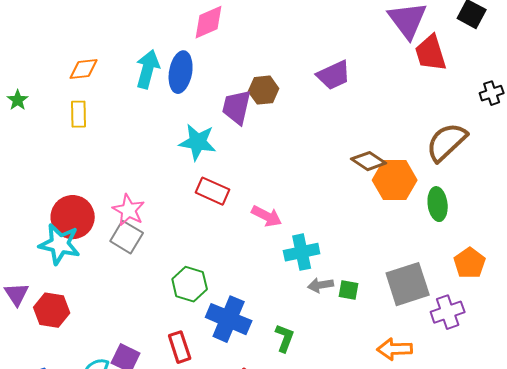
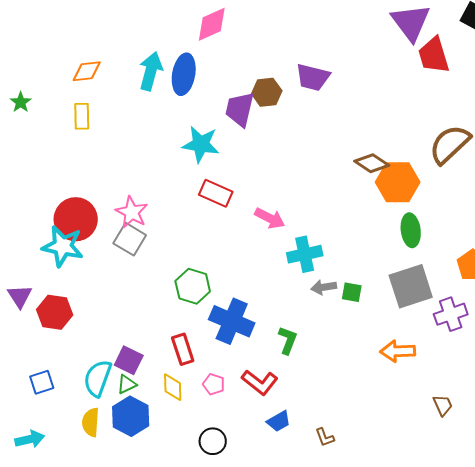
purple trapezoid: (334, 75) -> (313, 77), moved, turned 39
green ellipse: (438, 204) -> (411, 230), moved

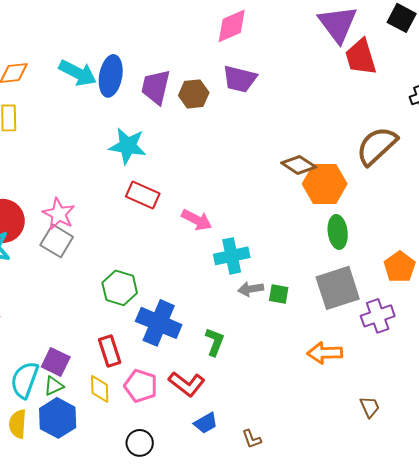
pink diamond: (212, 24) -> (232, 26), moved
cyan arrow: (151, 71) -> (78, 73), turned 102
purple trapezoid: (240, 109) -> (156, 87), moved
pink pentagon: (214, 384) -> (141, 386), size x1.5

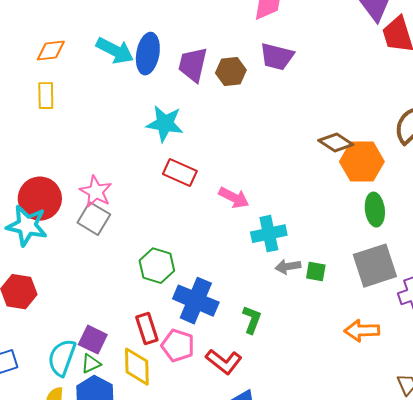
pink pentagon: (141, 386) -> (178, 346), moved
yellow diamond: (100, 389) -> (137, 367), size x1.4

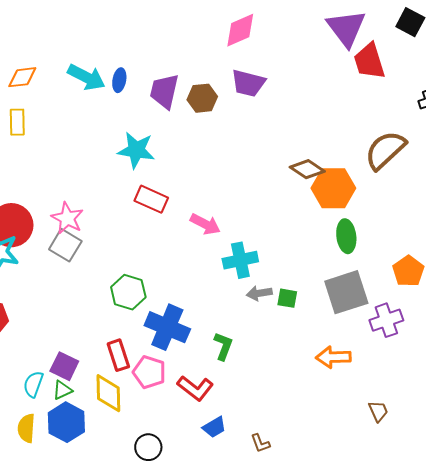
blue ellipse: (148, 54) -> (119, 80), size x0.6
cyan semicircle: (62, 358) -> (33, 384), size x0.7

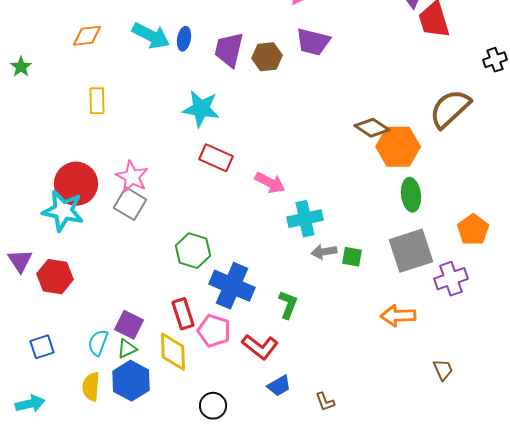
yellow rectangle: (17, 122) -> (97, 101), moved

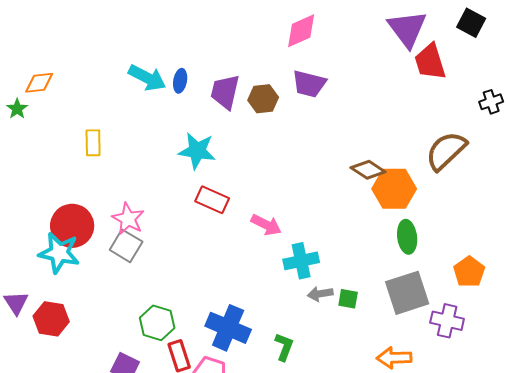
orange diamond: (87, 36) -> (39, 83), moved
green hexagon: (193, 251) -> (157, 323), moved
purple cross: (451, 279) -> (447, 321), turned 32

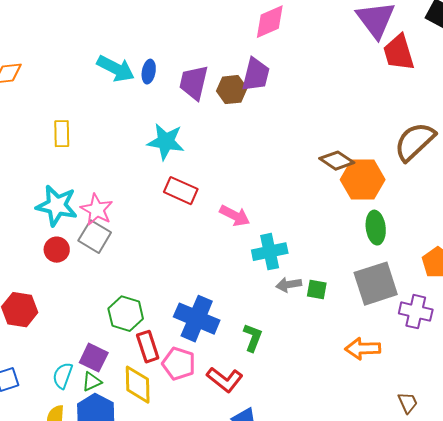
purple trapezoid: (309, 84) -> (256, 75), moved, turned -90
red circle: (72, 226) -> (57, 250), moved, size x0.6
cyan star: (59, 253) -> (57, 206), moved

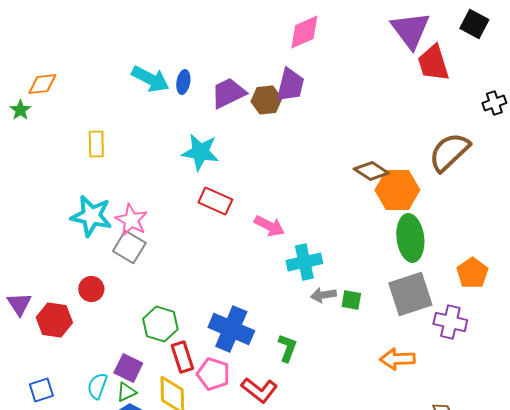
purple trapezoid: (194, 83) -> (228, 93), turned 51
green ellipse: (376, 228) -> (410, 238), size x1.4
red circle: (57, 250) -> (91, 289), moved

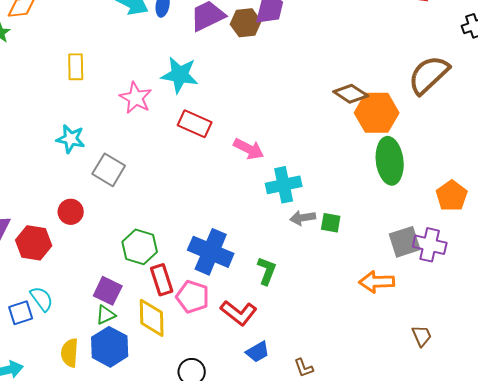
cyan star: (91, 216) -> (71, 139), size x0.7
pink star: (131, 220) -> (136, 98), moved
gray square: (410, 294) -> (405, 242), moved, size x0.7
cyan semicircle: (97, 386) -> (42, 299), moved, turned 124

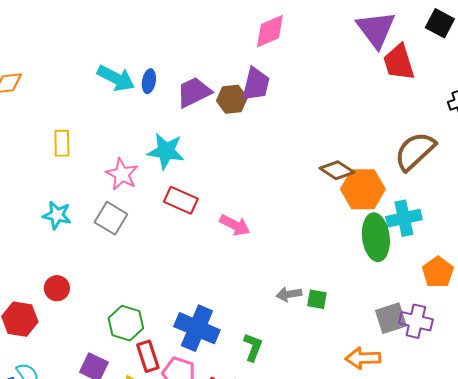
gray square: (109, 170) -> (111, 218), moved
cyan cross: (284, 185) -> (404, 218), moved

